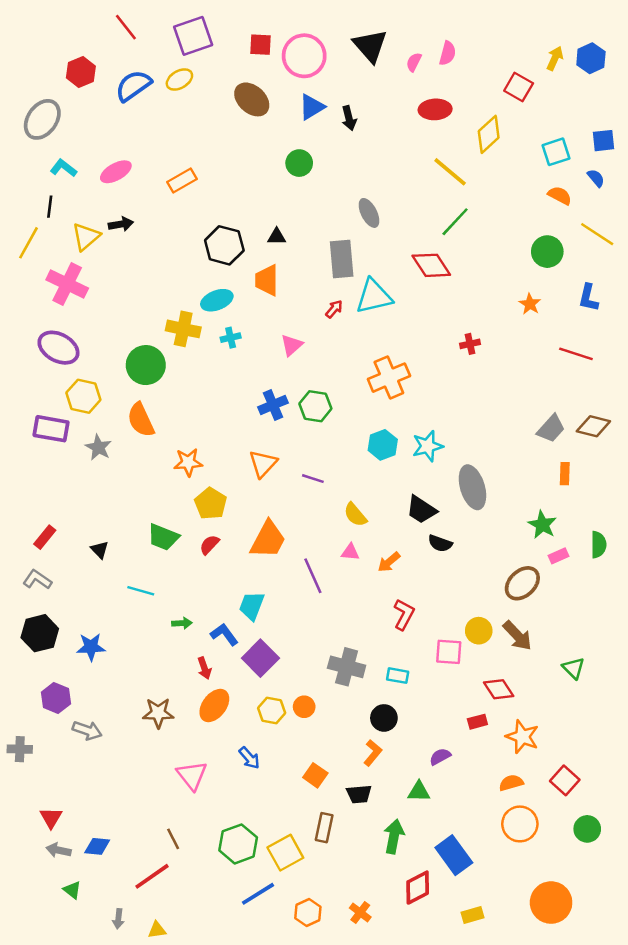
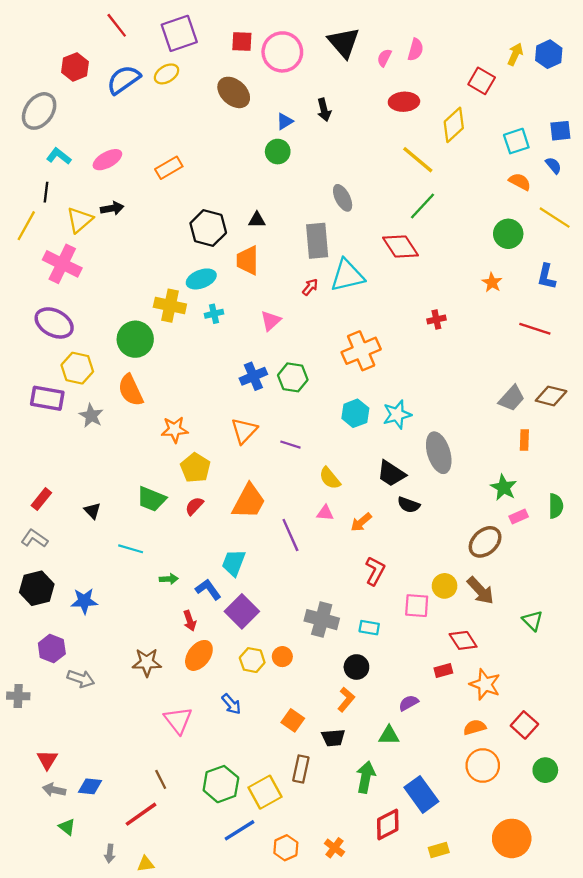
blue triangle: (312, 107) -> (285, 121), moved, size x0.7

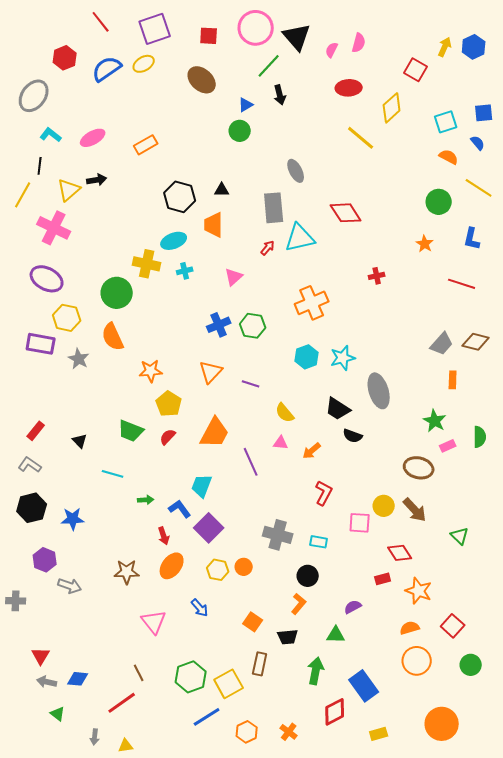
pink circle: (282, 52) -> (256, 28), moved
green line: (423, 206) -> (269, 66), moved
brown ellipse: (485, 542) -> (419, 468), turned 56

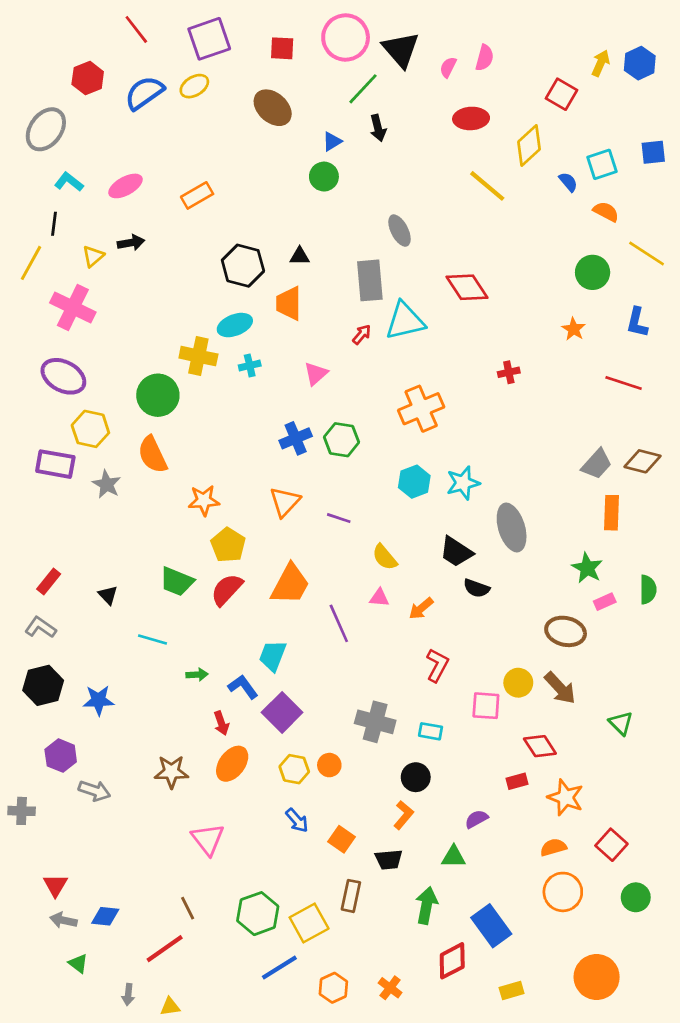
blue semicircle: (478, 143) -> (568, 182), moved
yellow triangle: (69, 190) -> (93, 256), size x0.7
orange rectangle: (453, 380) -> (611, 513), size x1.4
red semicircle: (168, 437) -> (227, 590), size x1.5
blue arrow: (200, 608) -> (297, 820), moved

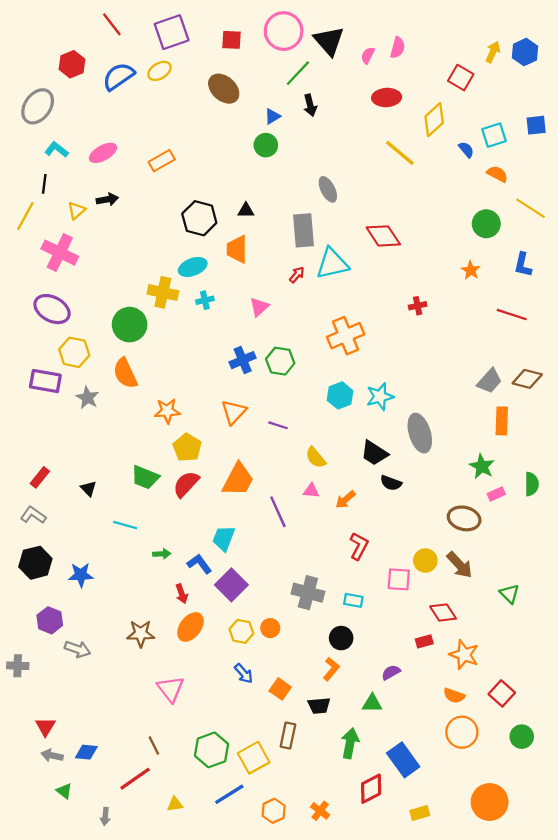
orange semicircle: (553, 847) -> (454, 696), turned -145
yellow triangle: (170, 1007) -> (175, 804), moved

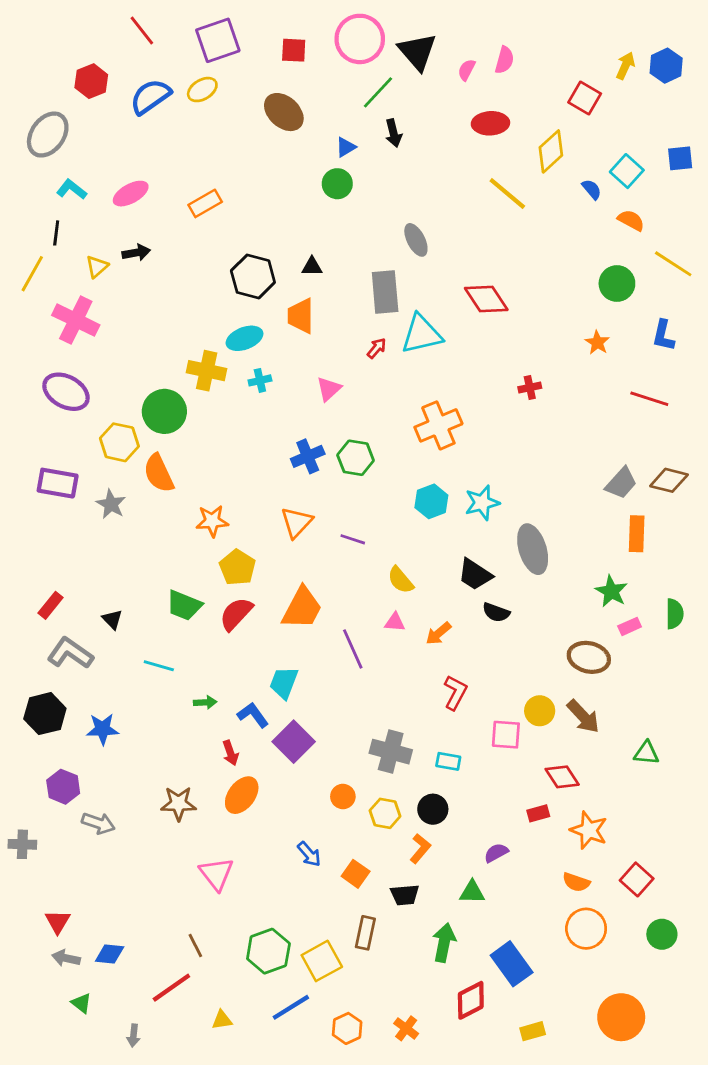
cyan square: (494, 135) -> (627, 171), turned -30
yellow hexagon: (74, 352) -> (119, 442), moved
gray L-shape: (33, 515) -> (70, 653), moved, size x1.4
green triangle: (510, 594) -> (646, 753), turned -40
yellow hexagon: (241, 631) -> (385, 813), moved

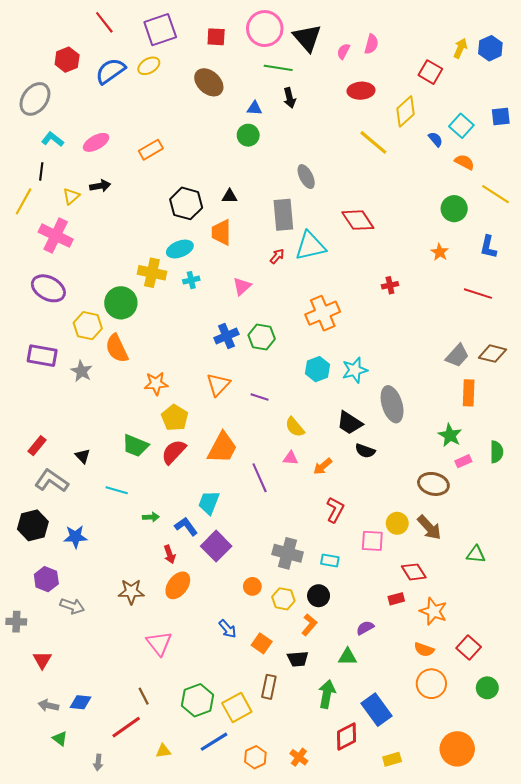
green line: (378, 92) -> (278, 68), turned 56
blue triangle: (346, 147) -> (254, 108), turned 35
red triangle: (58, 922) -> (42, 660), moved

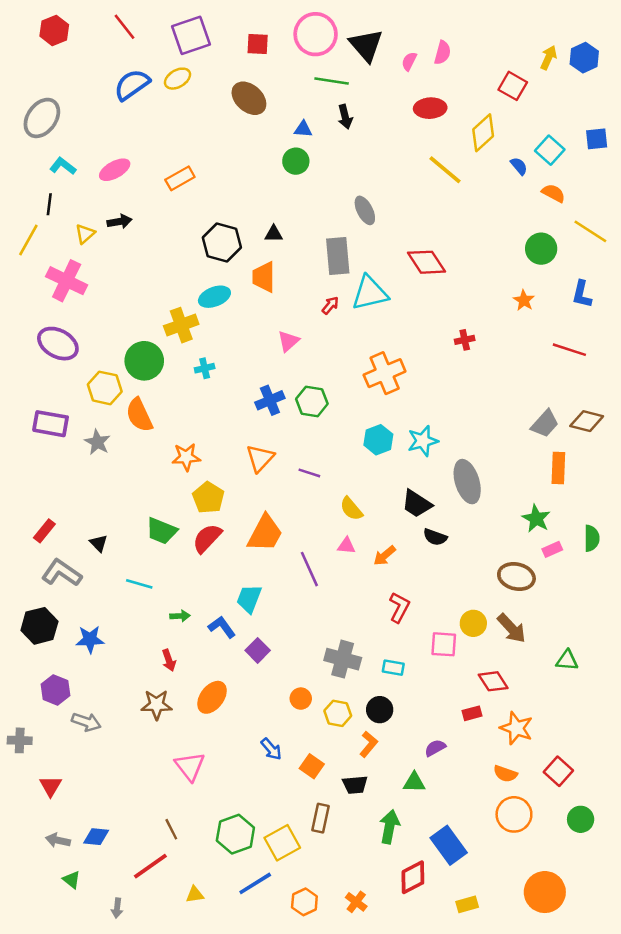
red hexagon: (67, 60) -> (54, 30), moved
yellow cross: (152, 273) -> (181, 325), turned -32
cyan cross: (191, 280) -> (205, 368), moved
purple square: (216, 546) -> (258, 650), size x0.7
red arrow: (170, 554) -> (169, 660), moved

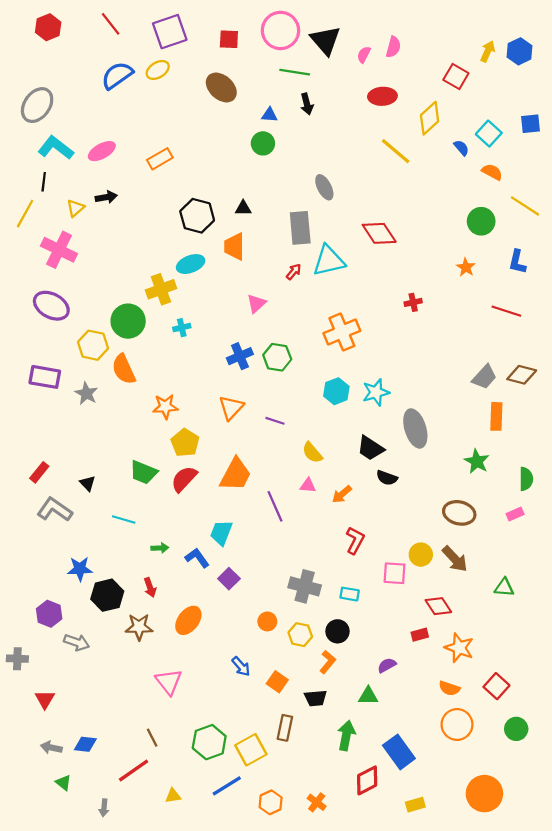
cyan L-shape: (63, 166) -> (56, 148), size x1.5
pink rectangle: (552, 549) -> (515, 514), moved
black hexagon: (39, 626) -> (107, 595), moved

